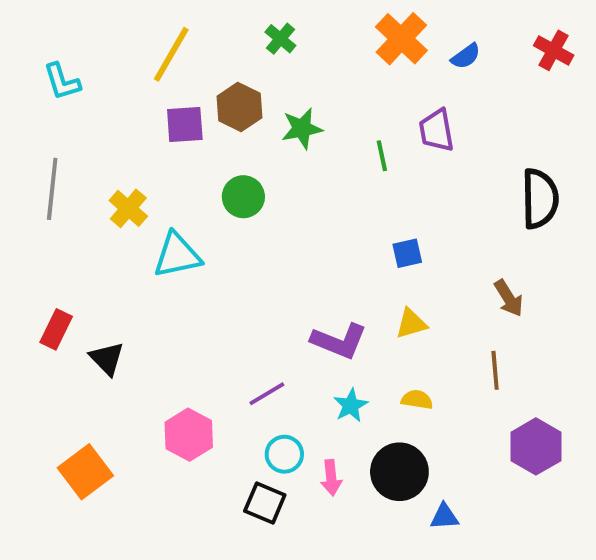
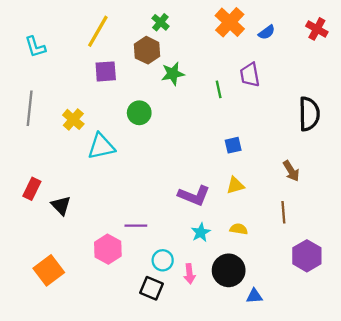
brown hexagon: (239, 107) -> (147, 50), moved
purple line: (267, 394) -> (136, 226), moved, turned 30

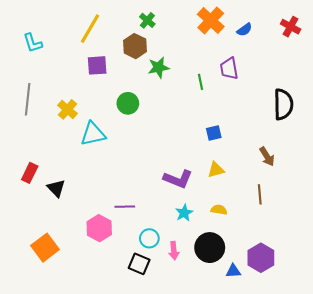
purple hexagon: (307, 256) -> (261, 258), moved

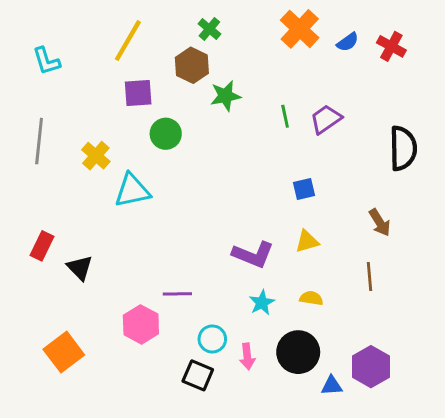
red cross: (291, 27) -> (391, 46), moved
purple trapezoid: (229, 69) -> (326, 119), moved, turned 65
green circle: (128, 103) -> (166, 134), moved

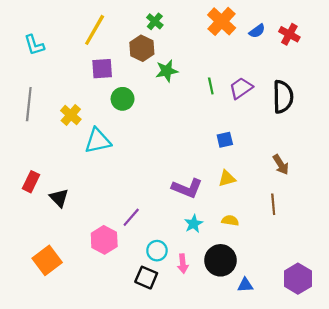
black semicircle: (403, 148) -> (283, 97), moved
purple line: (177, 294) -> (131, 217), turned -48
purple hexagon: (371, 367) -> (298, 279), moved

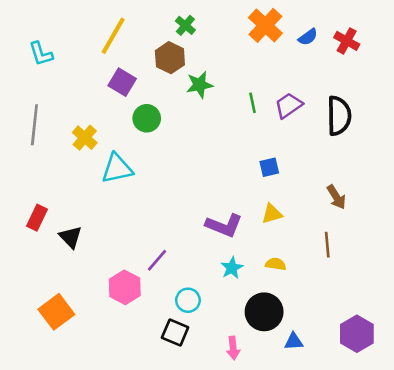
purple square: (102, 69) -> (122, 82), turned 35
pink arrow: (183, 264) -> (233, 348), moved

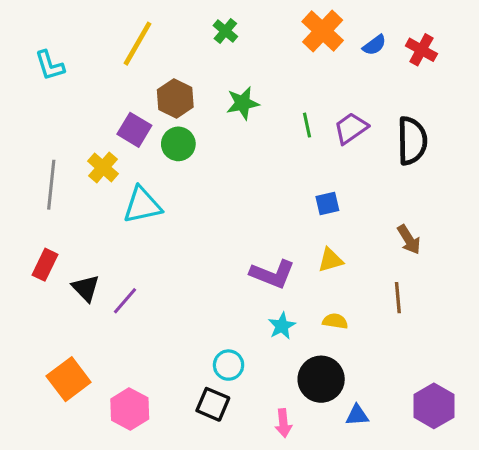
brown hexagon: (170, 58) -> (175, 98), moved
purple square: (122, 82) -> (134, 130), moved
gray line: (34, 125) -> (51, 185), moved
purple line: (157, 260) -> (125, 301), moved
pink hexagon: (125, 287) -> (130, 409), moved

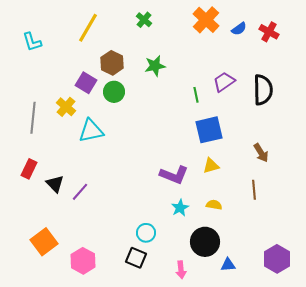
green line: (307, 125) -> (196, 95), moved
blue square: (327, 204) -> (209, 130), size x1.8

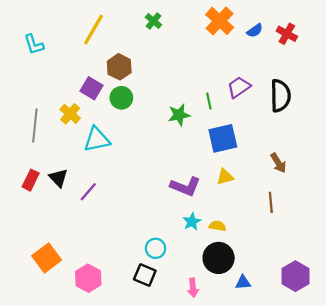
green star: (155, 66) -> (179, 115), moved
black triangle: (55, 184) -> (58, 178), moved
purple line: (80, 192) -> (88, 192), moved
yellow semicircle: (214, 205) -> (217, 226), moved

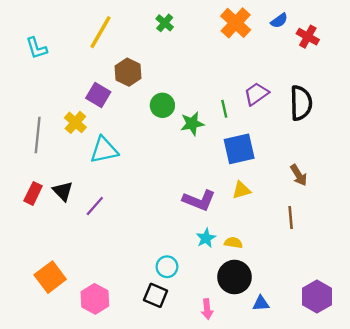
blue semicircle: (255, 31) -> (279, 21), moved
green circle: (121, 98) -> (162, 105), moved

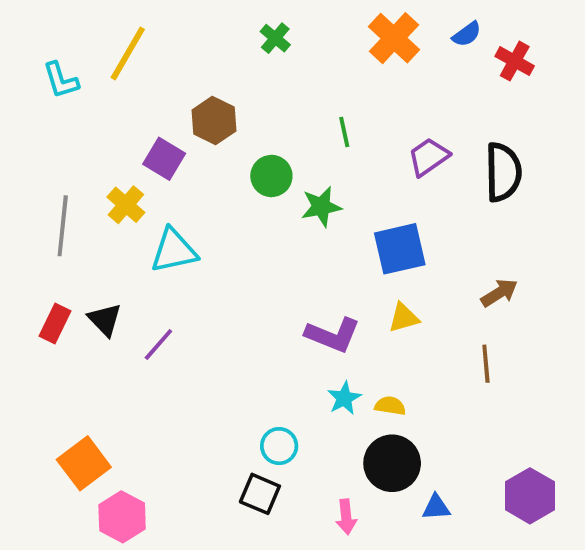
yellow line: (101, 32) -> (128, 53), moved
green line: (224, 109) -> (344, 132), moved
brown arrow: (299, 175) -> (499, 293), turned -90
pink hexagon: (95, 299) -> (122, 517), moved

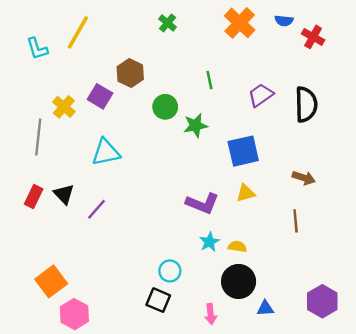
blue semicircle: (467, 34) -> (284, 21), turned 42
yellow cross: (126, 205) -> (64, 107), moved
brown arrow: (499, 293) -> (304, 178), turned 50

